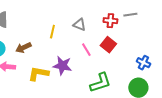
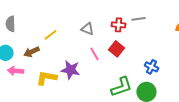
yellow line: (52, 32) -> (50, 35), moved, turned 40
green L-shape: (100, 83) -> (121, 87), moved

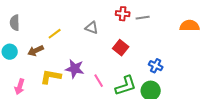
red cross: (118, 25) -> (123, 14), moved
pink line: (94, 54) -> (99, 81), moved
pink arrow: (15, 71) -> (20, 87), moved, turned -77

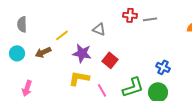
red square: (121, 48) -> (110, 60), moved
purple star: (75, 69) -> (82, 53), moved
yellow L-shape: (51, 77) -> (79, 78), moved
pink line: (99, 81) -> (102, 90), moved

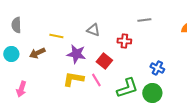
red cross: (130, 15) -> (124, 41), moved
yellow line: (62, 35) -> (56, 36), turned 48
pink line: (102, 90) -> (96, 80), moved

